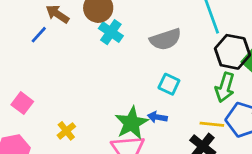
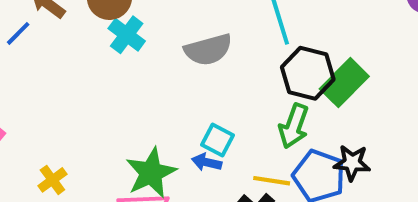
cyan square: (169, 84) -> (218, 140), moved
blue arrow: (157, 117) -> (207, 162), moved

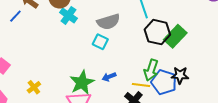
green arrow: (294, 126) -> (151, 70), moved
cyan square: (218, 140) -> (100, 42), moved
blue arrow: (207, 162) -> (109, 77), turned -32

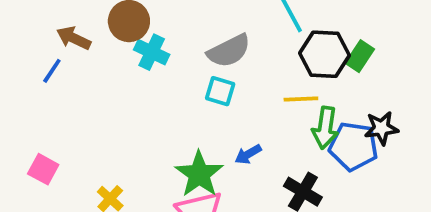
green rectangle: (175, 36) -> (360, 56), size x0.7
yellow line: (141, 85) -> (301, 99), moved

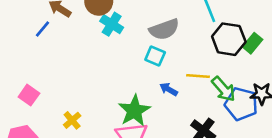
yellow line: (301, 99) -> (198, 76), moved
green arrow: (325, 128) -> (223, 89), turned -56
blue arrow: (248, 154) -> (169, 89), moved, turned 54

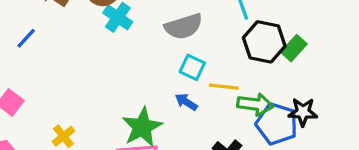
blue line: (43, 29) -> (26, 38), moved
cyan square: (155, 56) -> (192, 67), moved
green arrow: (223, 89) -> (255, 104), turned -44

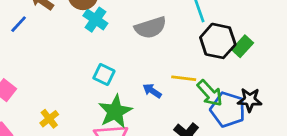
blue line: (26, 38) -> (19, 24), moved
cyan square: (192, 67) -> (104, 74), moved
green arrow: (255, 104) -> (210, 93), turned 40

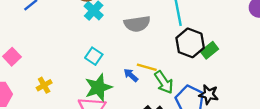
yellow line: (184, 78) -> (147, 67), moved
green arrow: (210, 93) -> (164, 82), moved

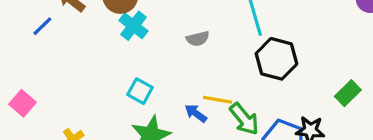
gray semicircle: (137, 24) -> (198, 39), size x0.6
green rectangle: (209, 50) -> (348, 93), moved

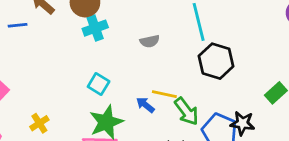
blue line: (42, 26) -> (18, 25), turned 36
cyan cross: (133, 26) -> (95, 28), turned 30

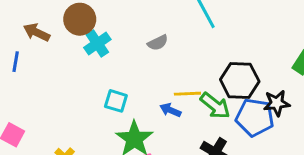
blue line: (18, 25) -> (16, 62), turned -60
black hexagon: (216, 61) -> (240, 80), moved

